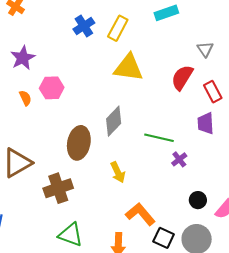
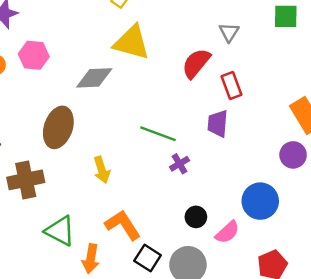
gray diamond: (114, 121) -> (94, 78), moved, turned 36
green triangle: (71, 235) -> (60, 231), moved

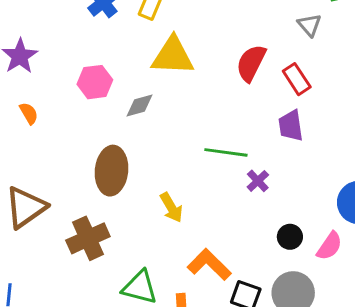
gray triangle: (229, 32) -> (309, 25), moved
pink hexagon: (34, 55) -> (95, 82), moved
gray diamond: (94, 78) -> (139, 105), size x0.7

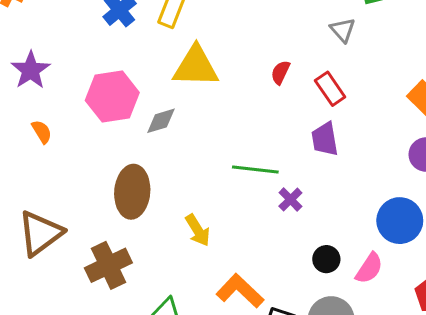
red semicircle: (251, 63) -> (280, 72), size x0.6
pink hexagon: (95, 82) -> (112, 97), size x1.4

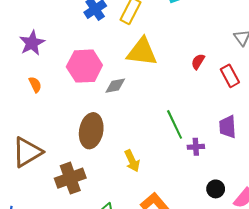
purple trapezoid: (325, 139) -> (228, 127), moved
green line: (255, 170) -> (175, 124), turned 52
purple cross: (290, 200) -> (196, 147), turned 35

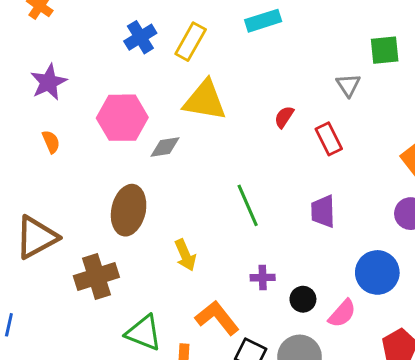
purple cross: (196, 147) -> (263, 278), moved

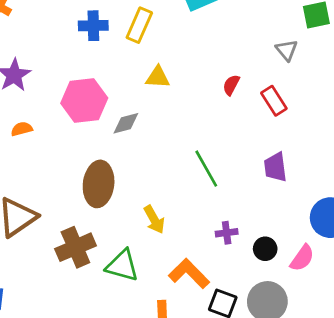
blue cross: (140, 37) -> (93, 26), turned 36
yellow triangle: (205, 100) -> (158, 77), size x0.6
orange semicircle: (51, 142) -> (22, 129), turned -75
green triangle: (144, 333) -> (122, 266), moved

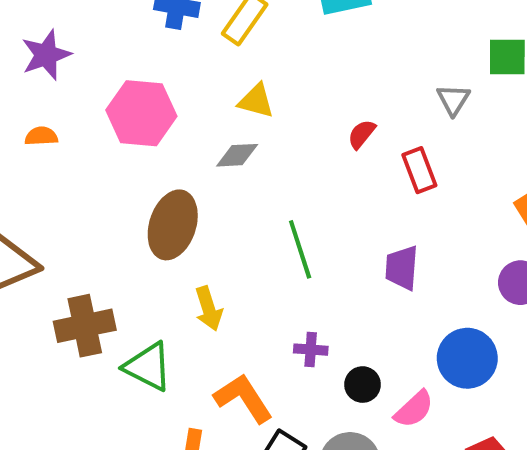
gray diamond: (126, 123) -> (237, 155), moved
brown ellipse: (99, 184) -> (173, 225), moved

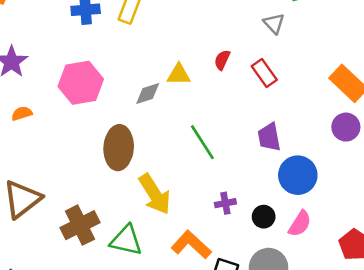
yellow triangle: (256, 101) -> (179, 75), moved
yellow arrow: (209, 309) -> (155, 194), size x1.5
blue circle: (467, 358) -> (298, 175), moved

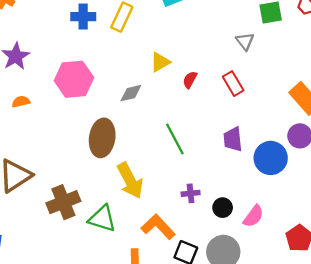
red semicircle: (222, 60) -> (190, 80), moved
yellow triangle: (179, 75) -> (160, 62), moved, turned -35
blue circle: (298, 175) -> (271, 158), moved

